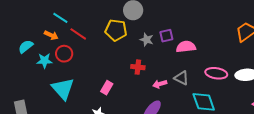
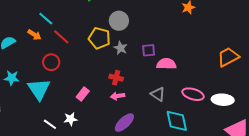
gray star: (147, 40) -> (121, 48), moved
red circle: (64, 54) -> (51, 62), moved
cyan star: (44, 61) -> (12, 78), moved
pink arrow: (160, 84) -> (118, 96), moved

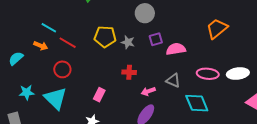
gray circle: (119, 21) -> (145, 13), moved
orange trapezoid: (228, 57) -> (217, 29), moved
pink arrow: (118, 96) -> (148, 91), moved

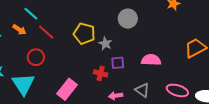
purple square: (156, 39) -> (118, 63), moved
pink rectangle: (99, 95) -> (67, 89), size x1.5

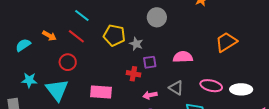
cyan line: (31, 14) -> (82, 15), moved
pink rectangle: (67, 89) -> (101, 92), turned 60

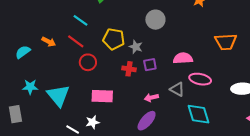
orange trapezoid: (226, 42) -> (226, 42), turned -150
red circle: (68, 62) -> (88, 62), moved
red cross: (133, 74) -> (129, 69), moved
pink ellipse: (211, 86) -> (200, 79), moved

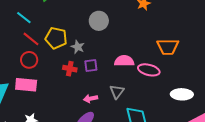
red line: (76, 41) -> (31, 39), moved
pink ellipse: (200, 79) -> (149, 70), moved
gray triangle: (177, 89) -> (117, 92), turned 35
pink rectangle: (102, 96) -> (26, 85), moved

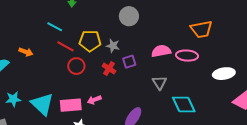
red circle: (29, 60) -> (76, 66), moved
red cross: (70, 69) -> (109, 68), turned 32
pink rectangle: (26, 85) -> (71, 105), moved
pink arrow: (91, 99) -> (94, 100), moved

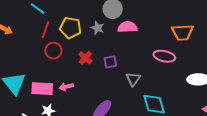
red line: (66, 46) -> (45, 30), turned 72
gray star: (113, 46) -> (97, 28), moved
pink semicircle: (161, 51) -> (128, 27), moved
purple square: (129, 62) -> (110, 62), moved

